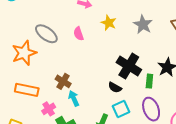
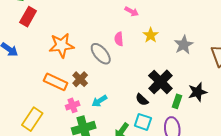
gray ellipse: (46, 34) -> (101, 54), moved
brown cross: (63, 81) -> (80, 79), moved
cyan arrow: (74, 98) -> (99, 101), turned -112
cyan square: (121, 109) -> (143, 122), turned 30

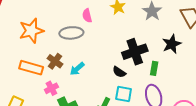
gray ellipse: (101, 54) -> (71, 33), turned -45
black cross: (160, 82) -> (135, 52), turned 35
black star: (197, 92) -> (172, 44), moved
cyan arrow: (99, 101) -> (77, 69), moved

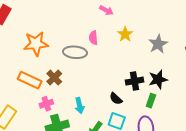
black star: (172, 44) -> (158, 79), moved
black cross: (135, 52) -> (135, 81), size x0.7
cyan arrow: (77, 69) -> (79, 105), moved, turned -70

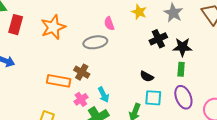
orange star: (36, 44) -> (53, 27), moved
black star: (158, 79) -> (182, 47), turned 30
black cross: (135, 81) -> (158, 39), moved
cyan arrow: (79, 105) -> (104, 95), moved

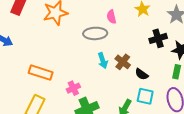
brown cross: (82, 72) -> (123, 62), moved
orange rectangle: (59, 81) -> (41, 73), moved
cyan arrow: (104, 95) -> (103, 61), moved

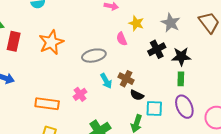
pink semicircle: (111, 17) -> (122, 39), moved
black semicircle: (142, 74) -> (137, 95), moved
pink cross: (73, 88) -> (80, 94), moved

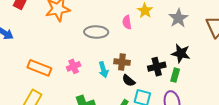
black cross: (157, 49) -> (157, 67), moved
brown cross: (126, 79) -> (122, 62), turned -35
cyan arrow: (106, 81) -> (103, 70), moved

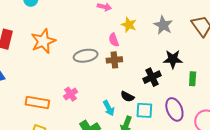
brown cross: (122, 62) -> (114, 60), moved
cyan arrow: (103, 70) -> (109, 108), moved
green rectangle: (175, 75) -> (193, 79), moved

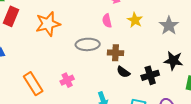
pink semicircle: (114, 40) -> (107, 21), moved
black semicircle: (127, 97) -> (123, 72), moved
orange rectangle: (37, 103) -> (33, 84), turned 40

